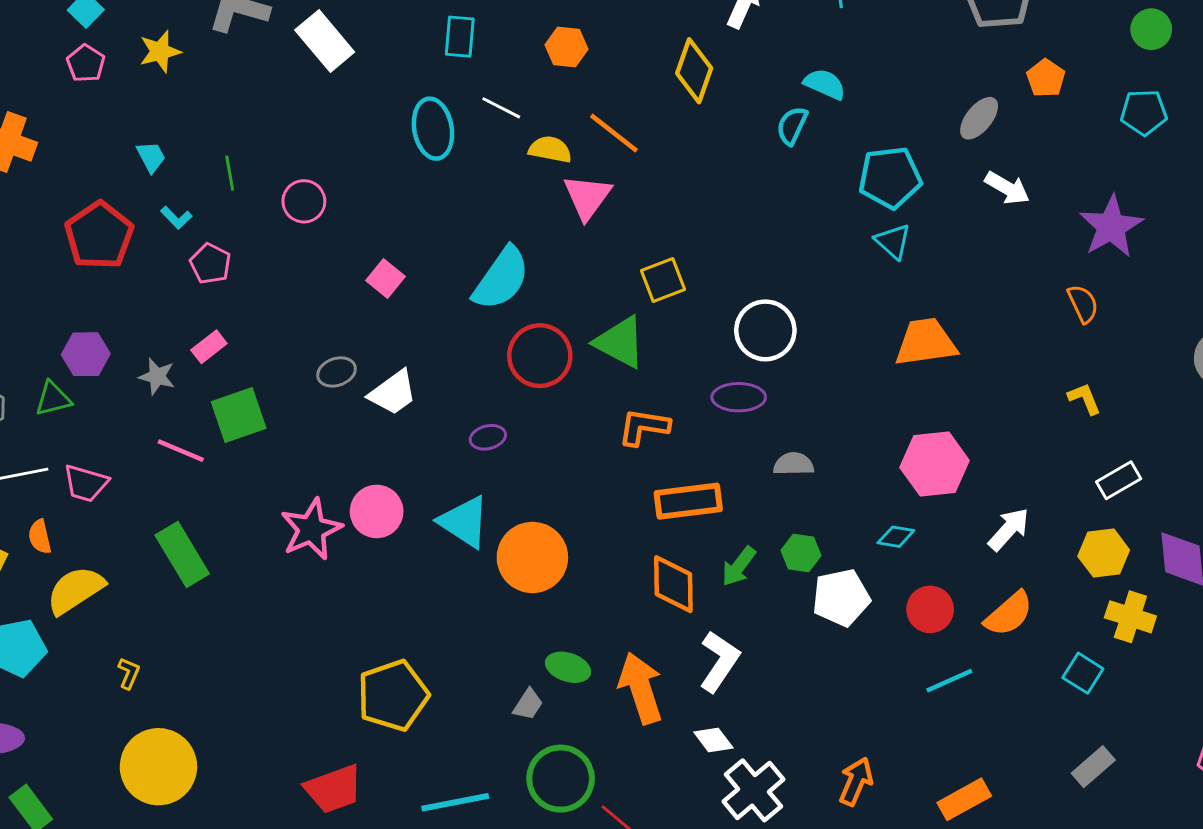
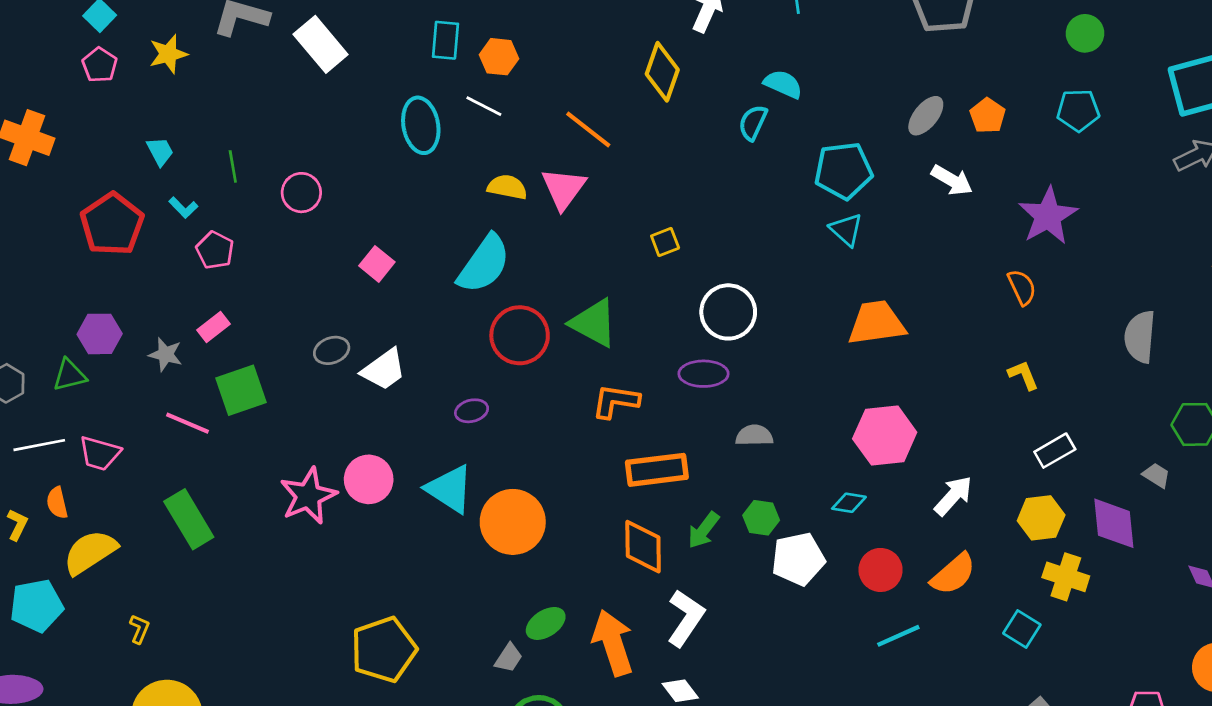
orange hexagon: (567, 47) -> (499, 57), moved
orange pentagon: (1046, 78) -> (988, 116), moved
yellow semicircle: (550, 149) -> (507, 187), moved
yellow square: (663, 280) -> (665, 242), moved, size x0.7
green ellipse: (568, 667) -> (546, 623), turned -51

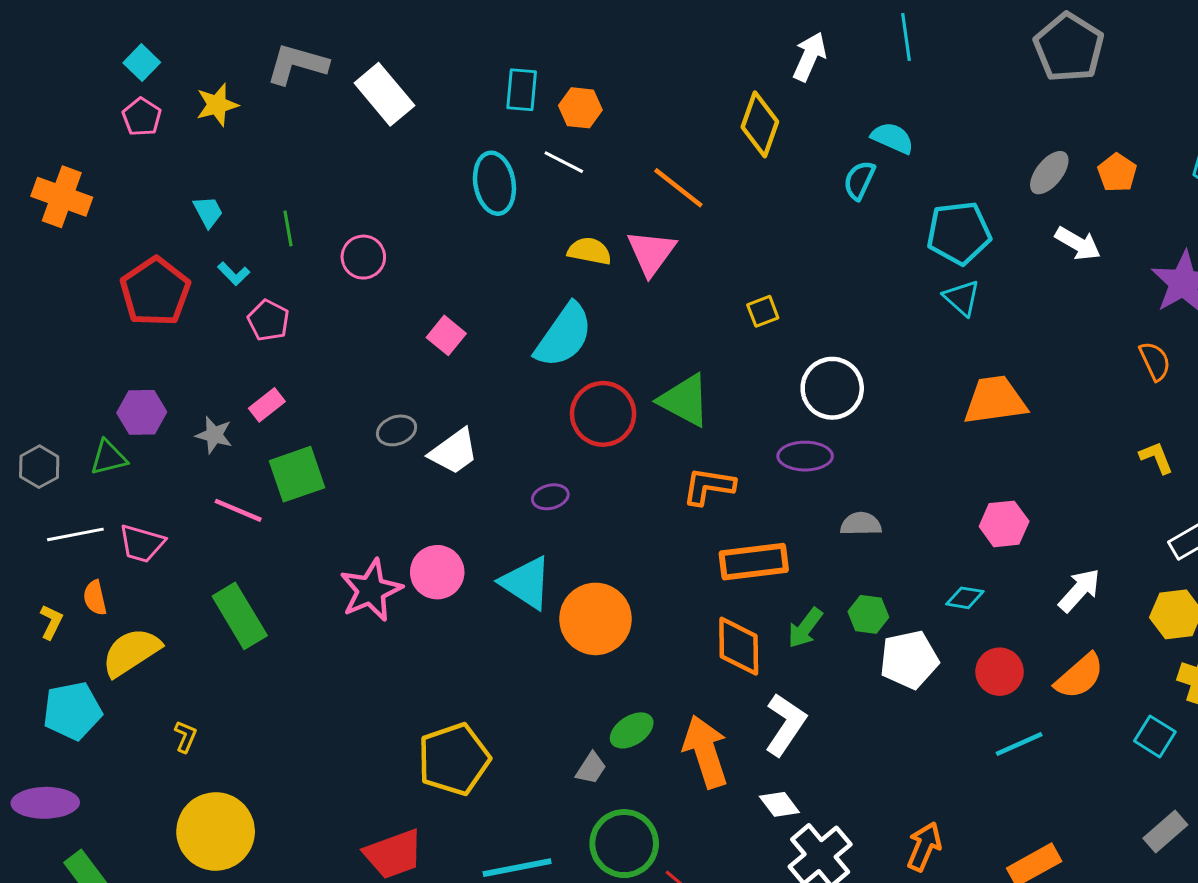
pink hexagon: (885, 435) -> (1004, 524), size x0.7

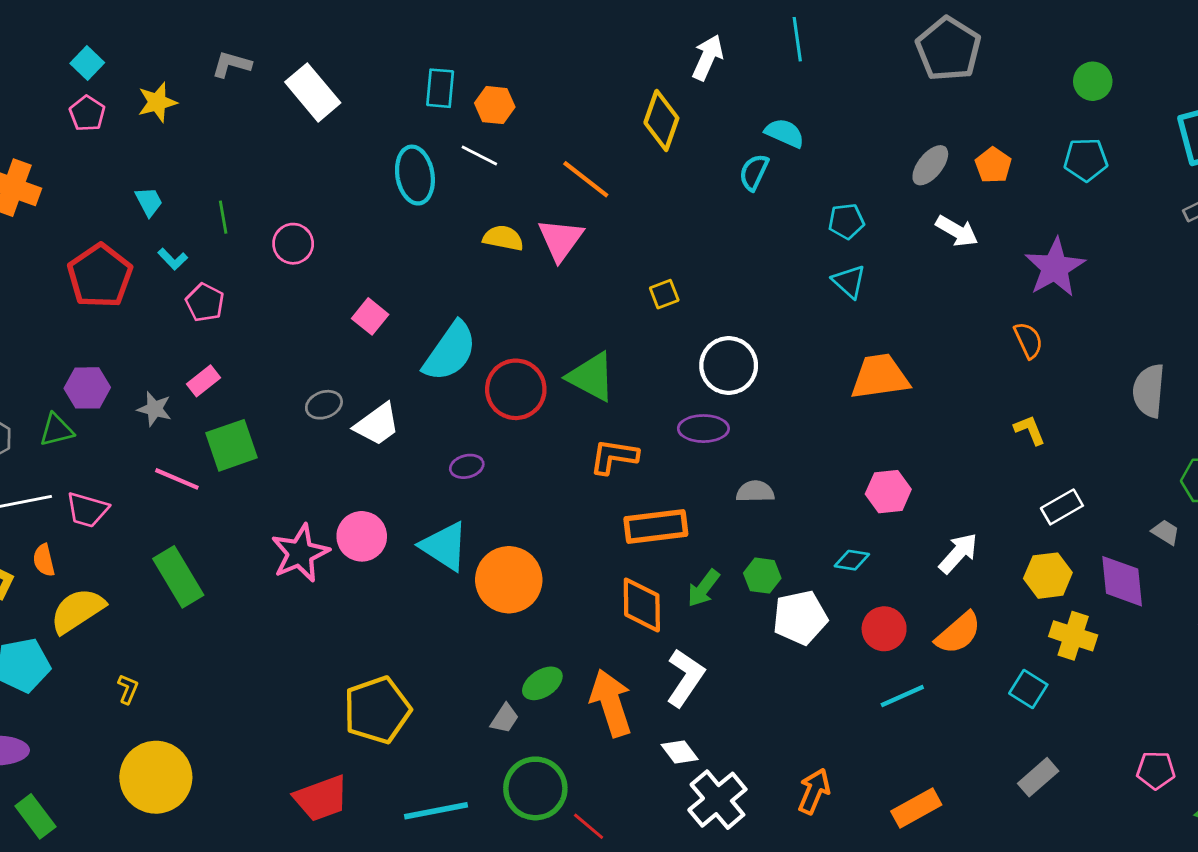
gray L-shape: (297, 64) -> (231, 64), size x0.7
cyan pentagon: (959, 233) -> (846, 221), size x0.6
cyan semicircle: (564, 335) -> (450, 351), moved

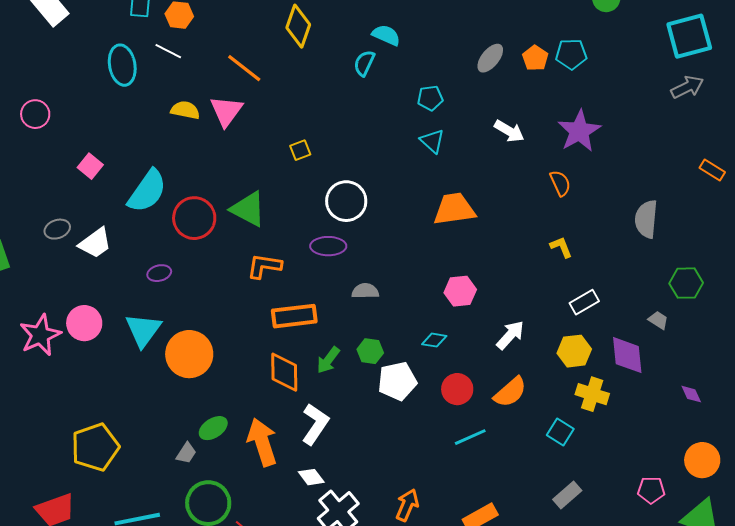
cyan pentagon: (1086, 160) -> (571, 54), moved
white arrow: (957, 231) -> (509, 131), moved
cyan triangle: (444, 546) -> (143, 330), turned 33

